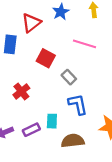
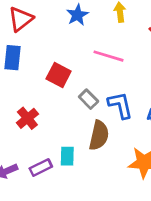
red triangle: (31, 23) -> (21, 19), moved
blue L-shape: (78, 104) -> (120, 105), moved
brown semicircle: (73, 141) -> (99, 135), moved, turned 110

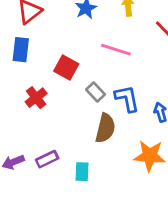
red cross: (27, 118) -> (36, 98), moved
cyan rectangle: (67, 156) -> (82, 172), moved

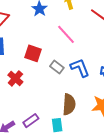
pink line: (116, 50) -> (66, 34), turned 40
brown semicircle: (105, 128) -> (69, 104), moved

